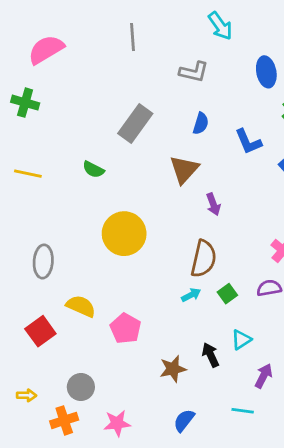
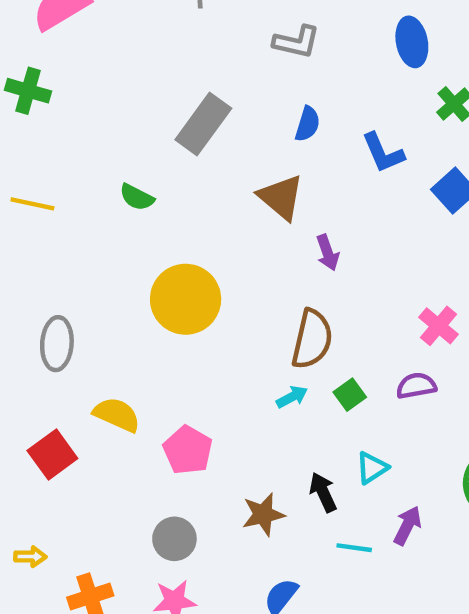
brown triangle: (184, 169) -> (281, 197), turned -32
gray circle: (81, 387) -> (174, 539), moved
cyan line: (243, 411) -> (354, 548), moved

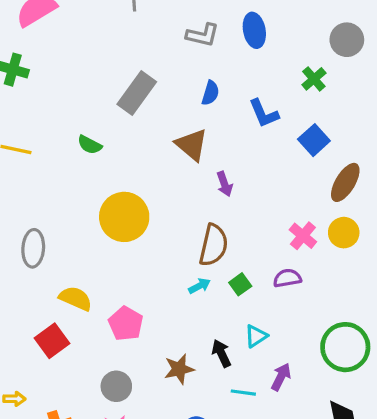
blue ellipse: (412, 42) -> (254, 30), moved
red square: (52, 455) -> (52, 341), moved

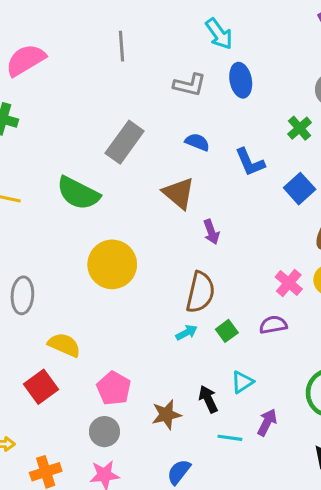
blue semicircle: (210, 93) -> (197, 142), turned -85
green semicircle: (90, 145) -> (78, 193), size x1.8
pink pentagon: (126, 324) -> (114, 388), moved

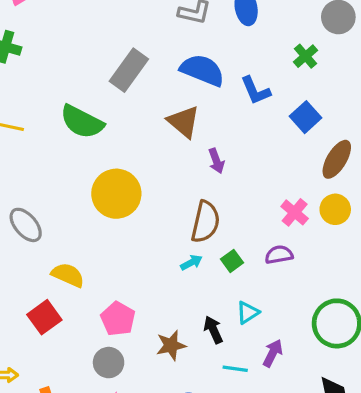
blue semicircle: (197, 142) -> (202, 70), size x1.8
gray ellipse: (22, 295) -> (26, 225), turned -45

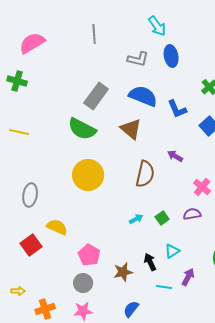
green semicircle: (82, 122) -> (82, 129), moved
purple arrow: (216, 161) -> (175, 156), moved, turned 140
brown semicircle: (205, 222) -> (145, 174), moved
gray ellipse: (26, 225) -> (30, 195), turned 50
red square: (44, 317) -> (31, 245), moved

